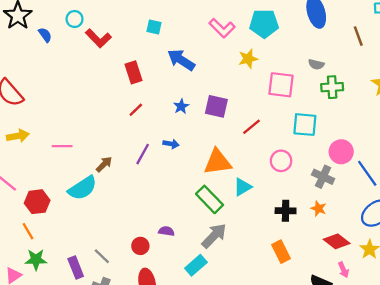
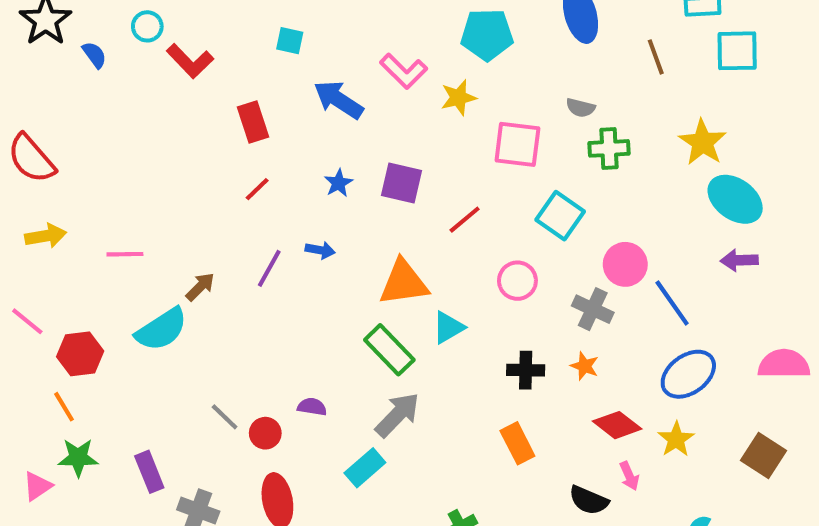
pink L-shape: (222, 28) -> (404, 71), moved
cyan square: (305, 125) -> (560, 216), turned 30
gray line: (102, 256) -> (225, 417), moved

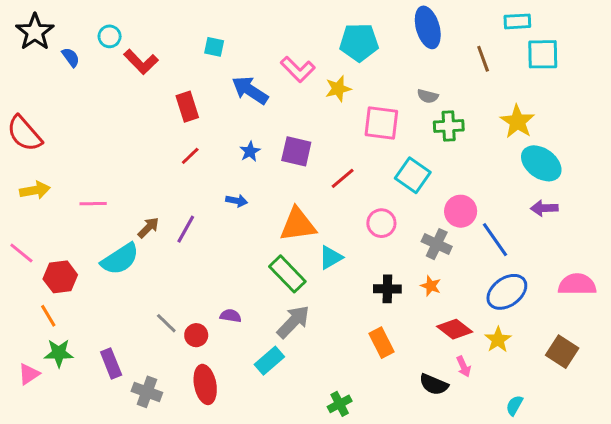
purple line: (269, 268) -> (186, 229), moved

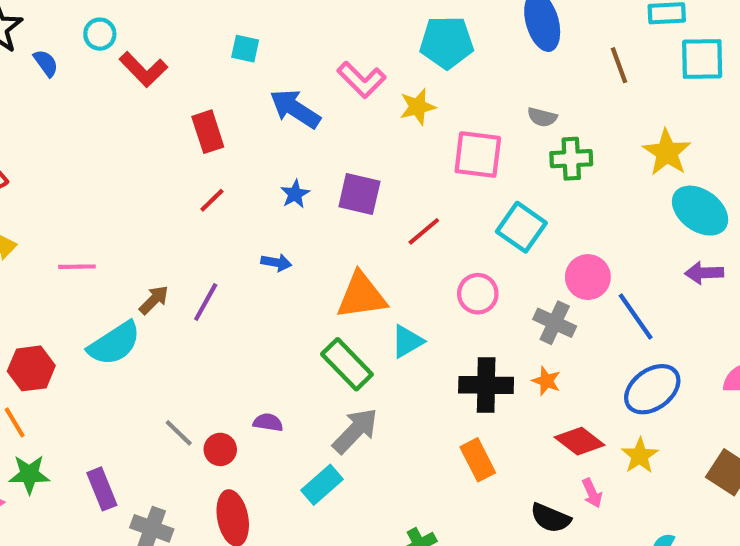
black cross: (387, 289) -> (486, 385), size x1.4

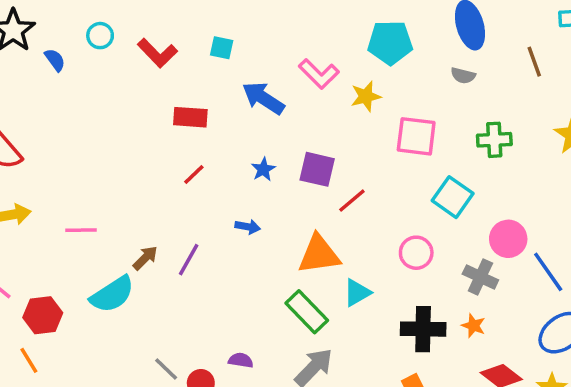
red L-shape: (143, 69) -> (157, 53), moved
gray semicircle: (542, 117) -> (463, 76), moved
red rectangle: (208, 132) -> (190, 117), turned -68
red line: (424, 231) -> (352, 201), moved

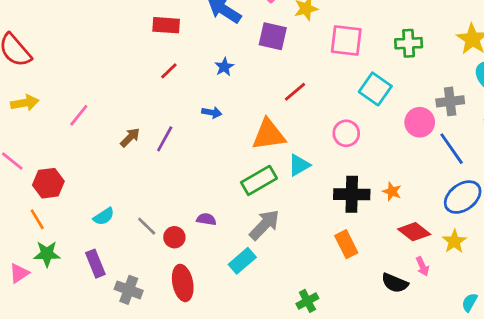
purple square: (317, 169) -> (273, 36), moved
pink line: (81, 230) -> (79, 115), turned -50
gray cross: (480, 277) -> (450, 101), moved, turned -32
cyan semicircle: (112, 294) -> (104, 216), moved, size x0.6
green rectangle: (307, 312) -> (259, 180), turned -76

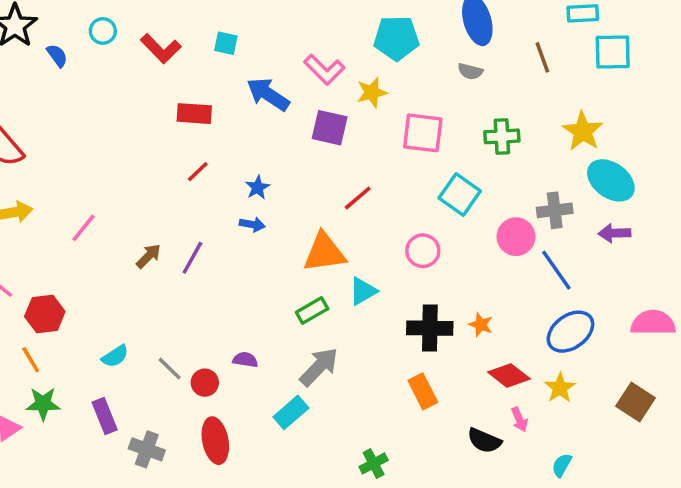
blue star: (224, 67) -> (258, 187), moved
green rectangle: (259, 180) -> (312, 311), size x0.7
cyan semicircle: (470, 302) -> (562, 465), moved

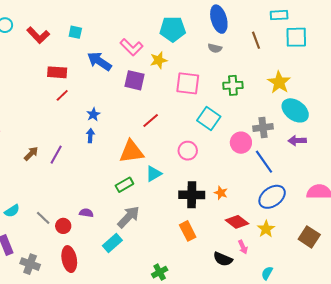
red line: (198, 172) -> (62, 95), moved
blue arrow: (252, 224) -> (90, 136), turned -96

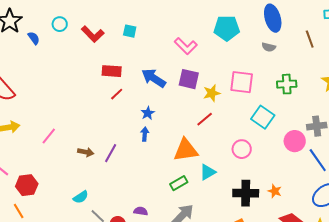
yellow star: (159, 60) -> (212, 93), moved
blue arrow: (99, 61) -> (154, 78), moved
brown arrow: (31, 154) -> (86, 152), turned 56
cyan semicircle: (12, 211) -> (81, 197), moved

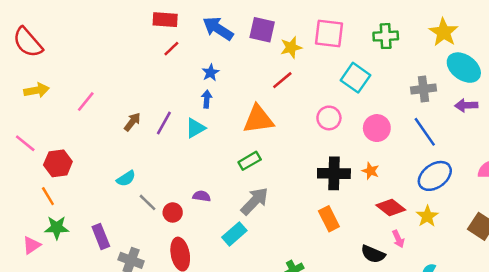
pink circle: (295, 141) -> (377, 128), moved
brown arrow: (86, 152) -> (132, 122), turned -63
cyan triangle: (208, 172) -> (195, 128), moved

